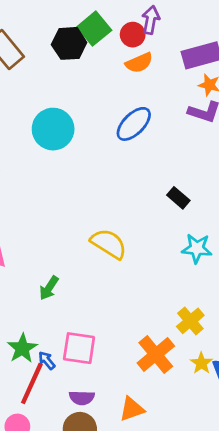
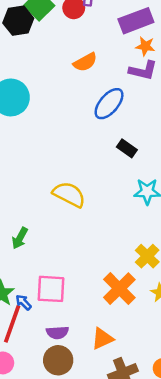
orange semicircle: (139, 63) -> (85, 62), moved
blue ellipse: (134, 124) -> (109, 104), moved

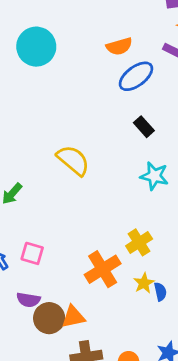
orange semicircle: (85, 62) -> (119, 46), moved
pink square: (51, 289) -> (32, 253), size x0.7
brown circle: (58, 360) -> (49, 318), moved

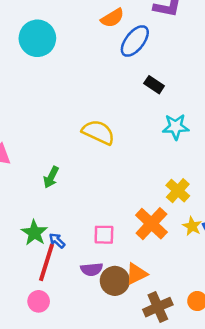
pink square: (32, 253) -> (104, 235), moved

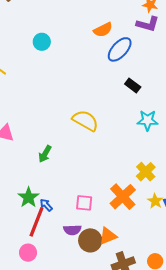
cyan circle: (37, 38) -> (42, 42), size x0.6

